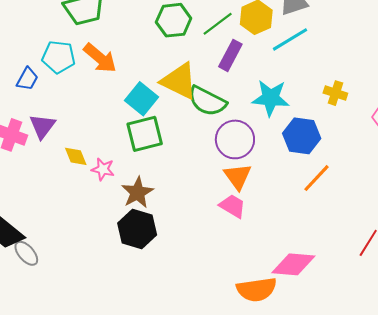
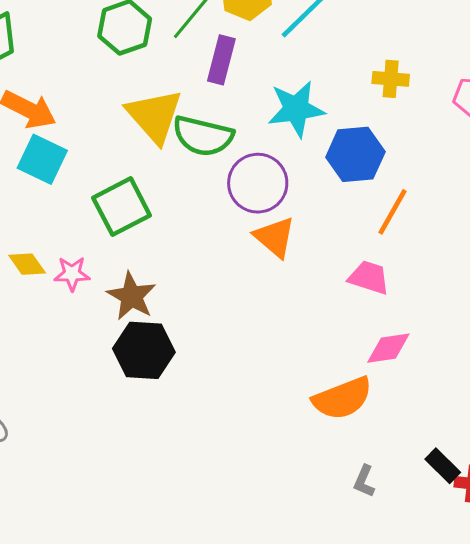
yellow triangle: (179, 81) -> (154, 116), turned 36
cyan square: (142, 99) -> (42, 159), moved
pink trapezoid: (233, 206) -> (369, 277), moved
pink diamond: (293, 264) -> (388, 348), size x0.7

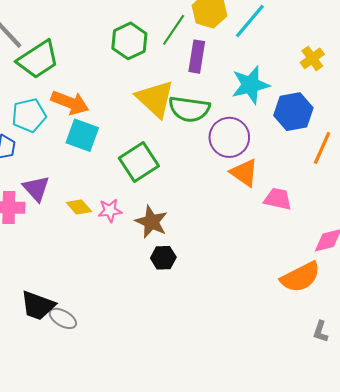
yellow cross: (391, 79) -> (312, 58), turned -35
pink trapezoid: (369, 277) -> (278, 199), moved
black hexagon: (144, 350) -> (163, 258), size x0.6

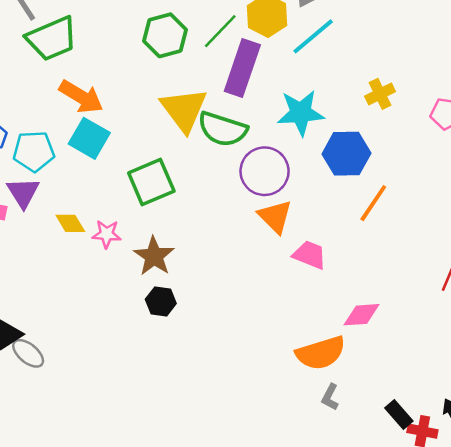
purple rectangle: (197, 57) -> (242, 68), size x1.4
cyan pentagon: (29, 115) -> (34, 151), moved
gray L-shape: (320, 332) -> (330, 397), moved

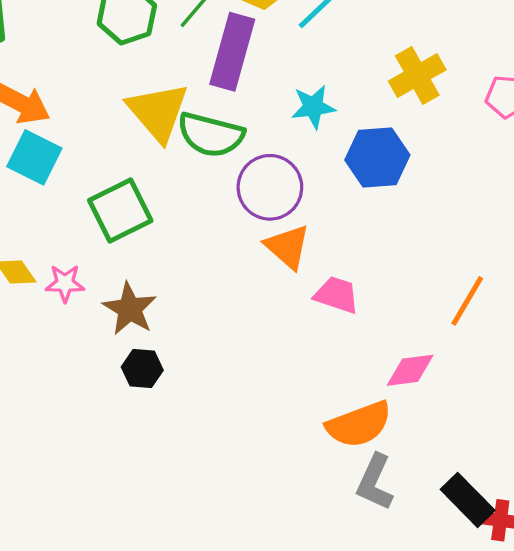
yellow cross: (380, 94) -> (417, 75), size x1.4
cyan star: (301, 113) -> (313, 107), size x0.7
orange line: (373, 203) -> (467, 301), moved
gray L-shape: (330, 397) -> (375, 482), size x1.6
black rectangle: (399, 414) -> (468, 500), size x1.4

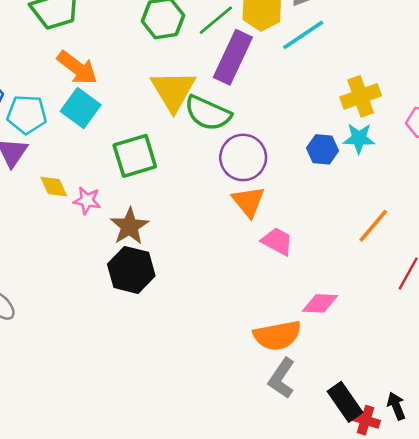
cyan star: (313, 107) -> (359, 138), moved
blue hexagon: (377, 158) -> (323, 149), size x0.7
orange line: (467, 301) -> (373, 226), moved
black hexagon: (142, 369) -> (131, 270), size x1.6

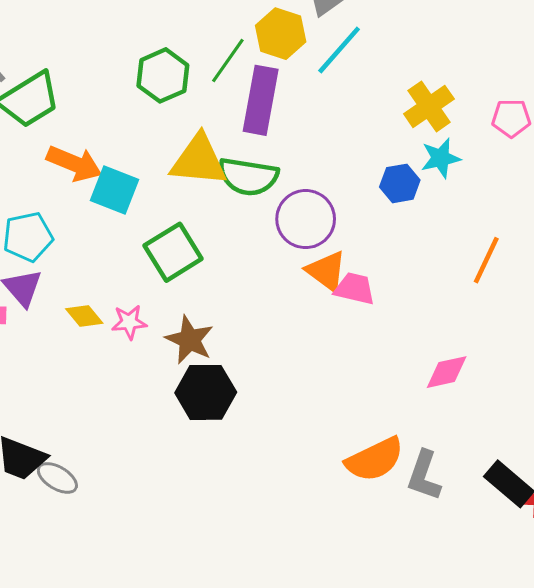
yellow triangle: (173, 91) -> (199, 160), turned -39
cyan square: (81, 108) -> (114, 190), moved
pink trapezoid: (277, 241) -> (355, 289), moved
orange semicircle: (277, 335) -> (375, 459), moved

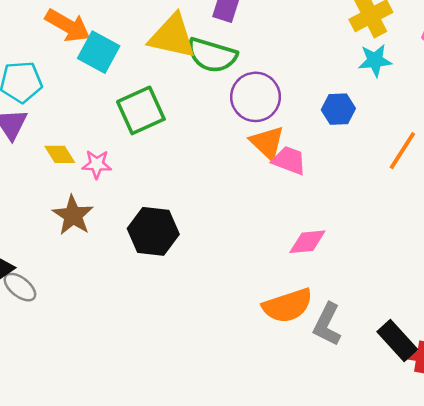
blue hexagon: (400, 183) -> (338, 109), moved
brown star: (189, 340) -> (73, 215), moved
pink diamond: (447, 372) -> (307, 242), moved

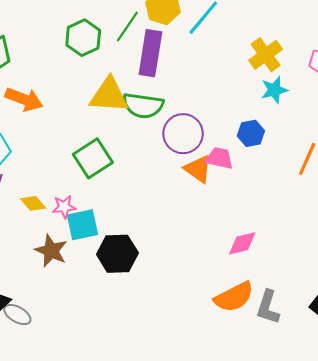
cyan square: (99, 52) -> (83, 225), moved, turned -32
pink trapezoid: (289, 160) -> (219, 158), moved

